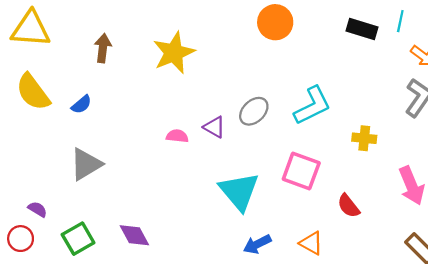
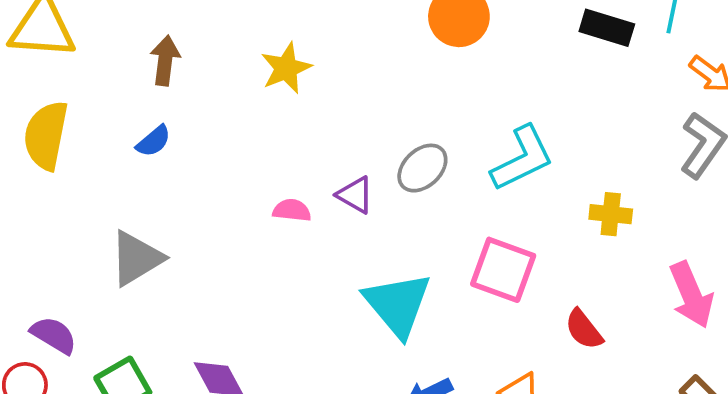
yellow star: (174, 53) -> (286, 68), size x0.7
yellow semicircle: (33, 92) -> (46, 135), turned 48
blue semicircle: (81, 104) -> (154, 141), moved
purple semicircle: (37, 209) -> (54, 335), size x1.4

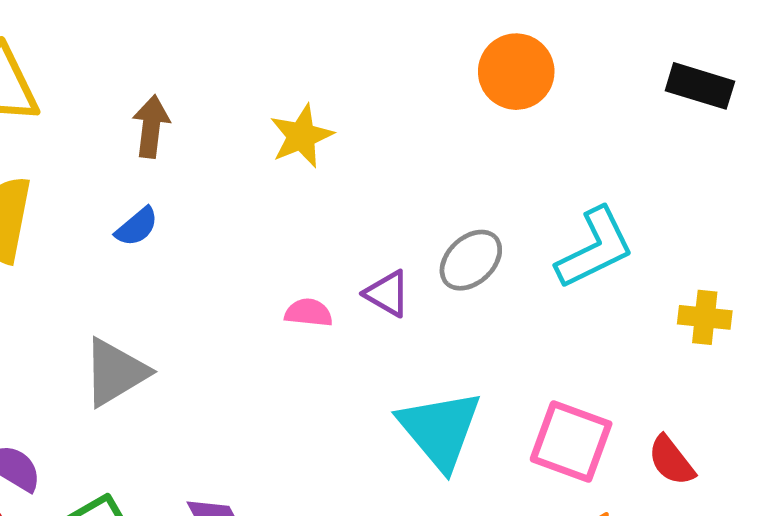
pink square: (503, 270) -> (571, 441), moved

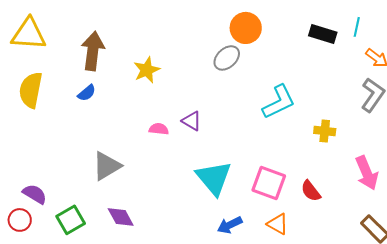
brown arrow: (151, 126) -> (93, 51), size x1.5
yellow star: (301, 136) -> (147, 70), moved
gray ellipse: (471, 260) -> (227, 58), moved
gray triangle: (115, 372) -> (107, 166), moved

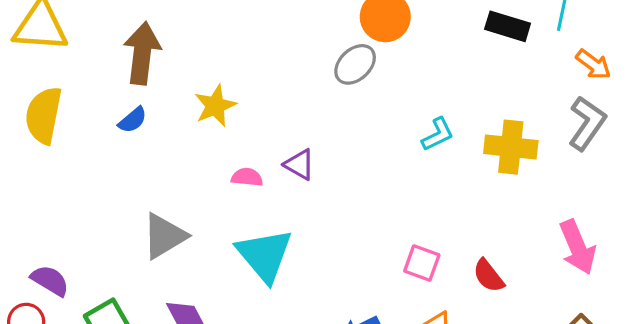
yellow star: (147, 70) -> (215, 106), moved
cyan L-shape: (279, 102) -> (438, 134), size x0.6
yellow cross: (325, 131) -> (511, 147), moved, size x1.5
cyan triangle: (214, 178) -> (264, 255), moved
pink square: (269, 183) -> (422, 263), size x0.7

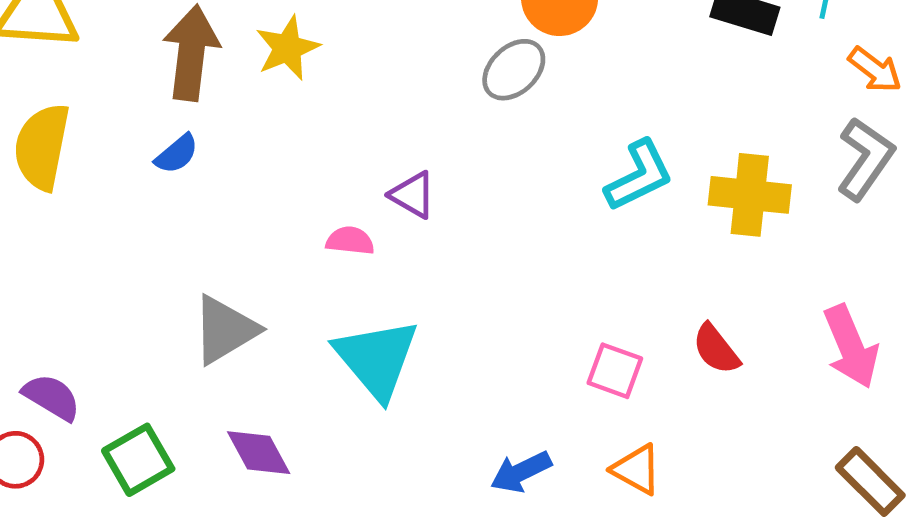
yellow star: (215, 106) -> (287, 48), moved
cyan L-shape: (438, 134) -> (639, 176), size x1.4
purple triangle: (299, 165) -> (413, 195), moved
red semicircle: (489, 276) -> (716, 349), moved

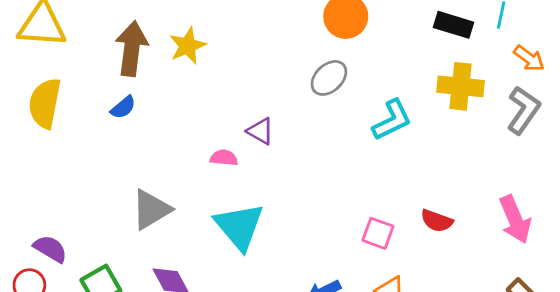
gray ellipse: (514, 70) -> (329, 78), moved
yellow cross: (750, 195) -> (461, 86), moved
red semicircle: (716, 349) -> (437, 221), turned -32

